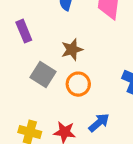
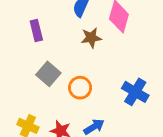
brown star: (72, 50) -> (91, 38), moved

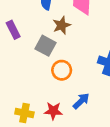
gray square: (48, 74) -> (45, 46), moved

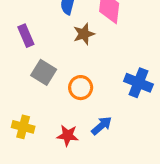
gray square: (45, 46) -> (44, 72), moved
yellow cross: (24, 113) -> (23, 127), moved

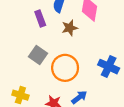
purple rectangle: (26, 36) -> (40, 18), moved
orange circle: (81, 88) -> (65, 68), size x1.5

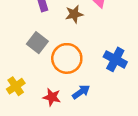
yellow cross: (20, 95) -> (16, 86), turned 35

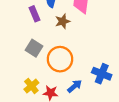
blue cross: (115, 59) -> (102, 74), moved
yellow cross: (16, 86) -> (31, 86), moved

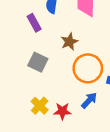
brown star: (63, 21) -> (69, 42), moved
orange circle: (60, 59) -> (88, 68), moved

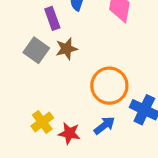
brown star: (69, 42) -> (67, 49), moved
gray square: (38, 62) -> (36, 50), moved

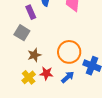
brown star: (67, 49) -> (34, 55), moved
red star: (69, 133) -> (46, 73), moved

